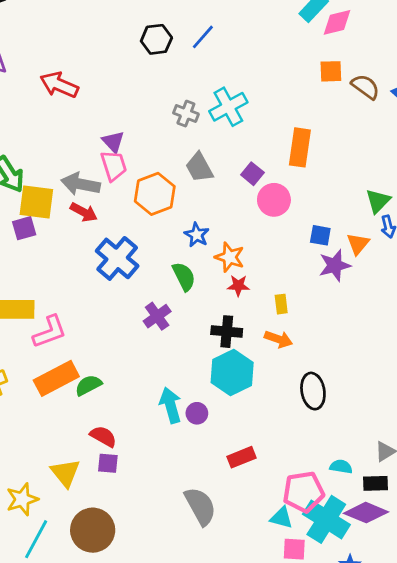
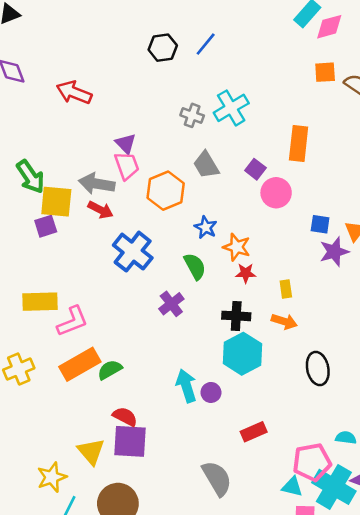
purple square: (108, 463) -> (130, 441), size x1.8

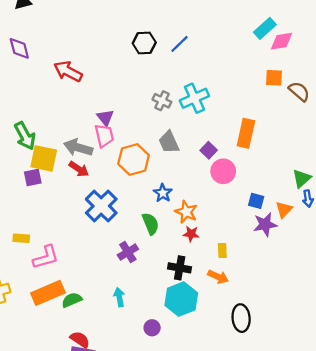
yellow rectangle: (40, 302) -> (21, 238), size x0.6
cyan arrow: (186, 386) -> (119, 297), moved, size x0.7

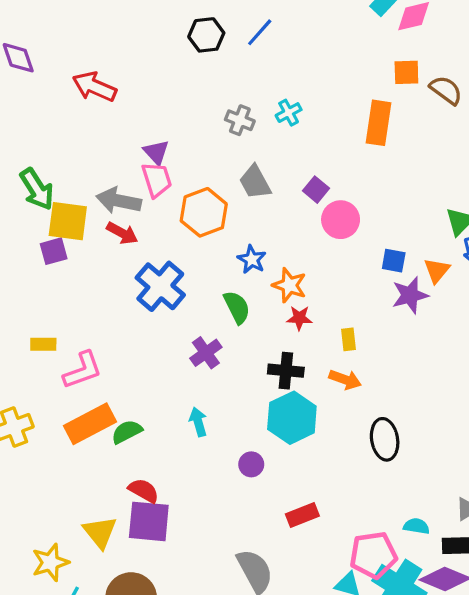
cyan cross: (194, 98) -> (289, 113), size x0.6
orange rectangle: (246, 133) -> (379, 123), moved

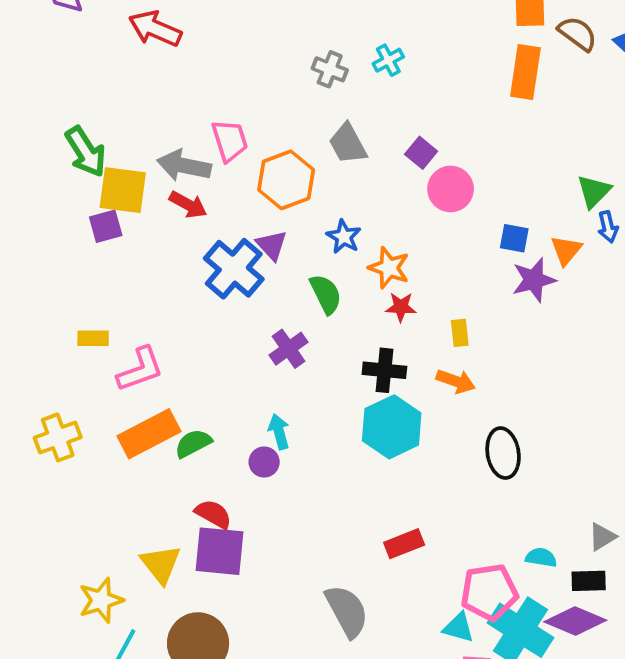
orange rectangle: (379, 123) -> (525, 72), moved
purple triangle: (156, 152) -> (272, 245), moved
purple circle: (251, 464) -> (264, 462), moved

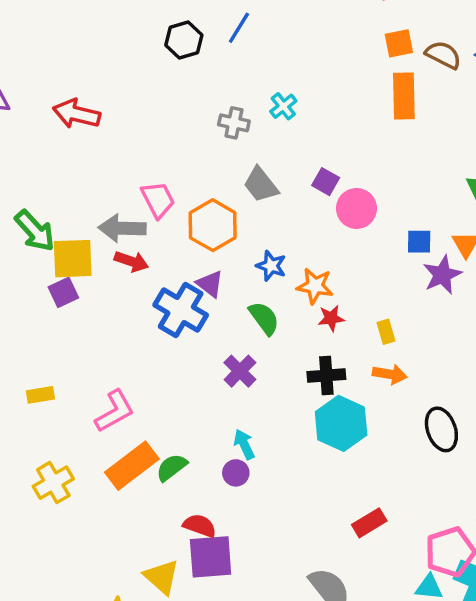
yellow rectangle: (93, 338) -> (40, 395), moved

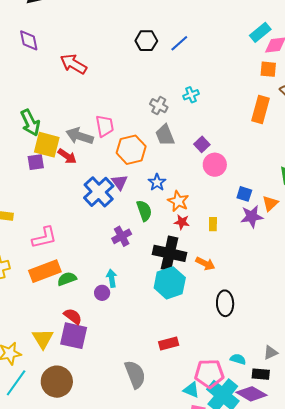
orange square: (399, 43) -> (268, 69), moved
gray cross: (234, 123) -> (159, 106), moved
red arrow: (131, 261) -> (67, 156), moved
yellow rectangle: (386, 332) -> (213, 224), moved
black cross: (326, 375) -> (169, 253), size x1.5

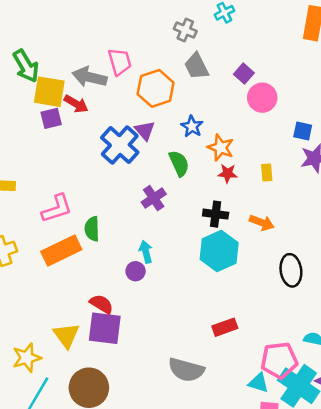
purple square: (36, 162) -> (51, 118), moved
black cross: (169, 253) -> (216, 214), size x0.6
green semicircle: (67, 279) -> (92, 229), moved, turned -66
gray semicircle: (135, 374) -> (186, 370), turned 132

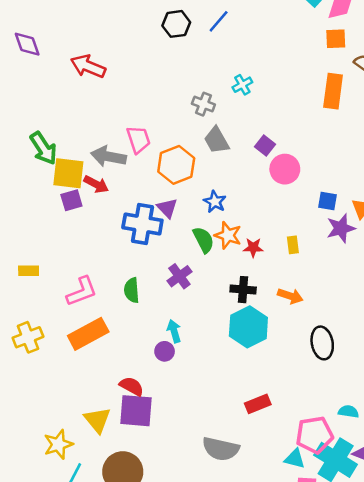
blue cross: (120, 145) -> (142, 224), turned -30
orange star: (221, 148) -> (228, 235), moved
green semicircle: (92, 229) -> (132, 290), moved

